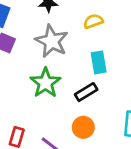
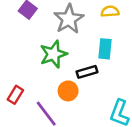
orange circle: (83, 127) -> (68, 91), moved

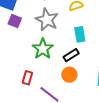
orange circle: (68, 91) -> (69, 75), moved
red rectangle: (15, 95) -> (27, 78), moved

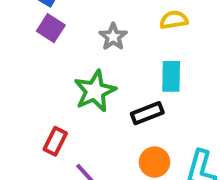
gray star: (47, 20) -> (113, 37), size x0.6
orange circle: (69, 75) -> (154, 162), moved

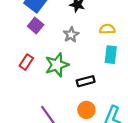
cyan rectangle: (171, 76) -> (111, 55), moved
red rectangle: (55, 141) -> (26, 62), moved

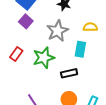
gray star: (71, 35) -> (57, 31), size x1.5
cyan rectangle: (111, 55) -> (80, 49), moved

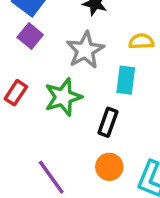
black rectangle: (69, 73) -> (108, 122), turned -56

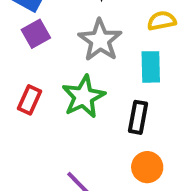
purple square: (30, 36) -> (36, 34), turned 30

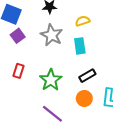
green star: (83, 97) -> (51, 80), moved
black rectangle: (138, 117) -> (87, 76), moved, turned 56

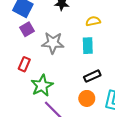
gray star: (52, 35) -> (53, 43), moved, turned -30
green star: (51, 80) -> (42, 86), moved

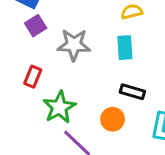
black rectangle: (92, 76) -> (132, 92), turned 42
orange circle: (87, 98) -> (113, 119), moved

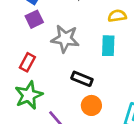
black rectangle: (132, 92) -> (82, 79), moved
green star: (59, 107) -> (29, 95), moved

